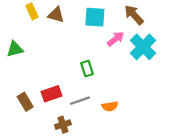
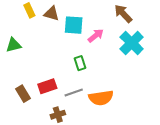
cyan square: (95, 17) -> (74, 25), moved
pink arrow: (116, 39) -> (96, 36), moved
orange semicircle: (110, 106) -> (101, 98), size x1.6

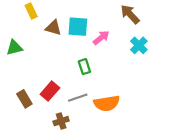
brown triangle: (51, 13) -> (53, 28), moved
cyan cross: (132, 43) -> (139, 45), size x0.7
red rectangle: (47, 86) -> (50, 91), turned -30

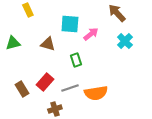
brown triangle: (53, 28) -> (48, 44), moved

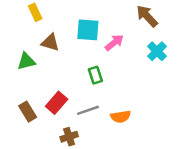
green triangle: (13, 43) -> (26, 61), moved
brown triangle: (48, 44) -> (50, 42), moved
orange semicircle: (96, 93) -> (121, 117), size x0.7

